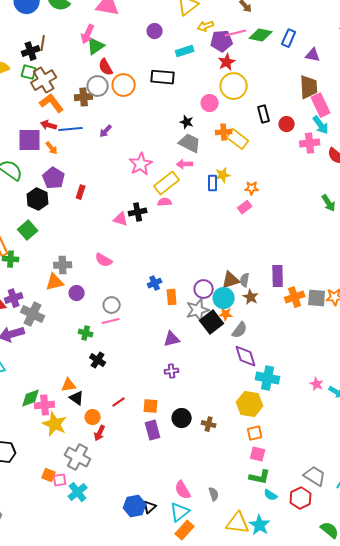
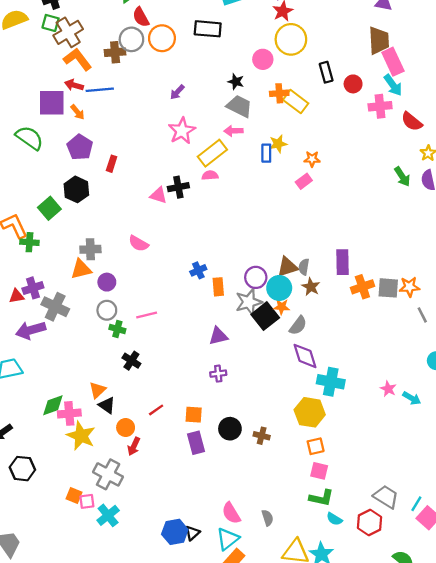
purple arrow: (106, 131) -> (177, 92), moved
black hexagon: (38, 199) -> (76, 189), moved
gray circle: (112, 305) -> (107, 310), moved
orange triangle: (69, 385) -> (97, 390), turned -35

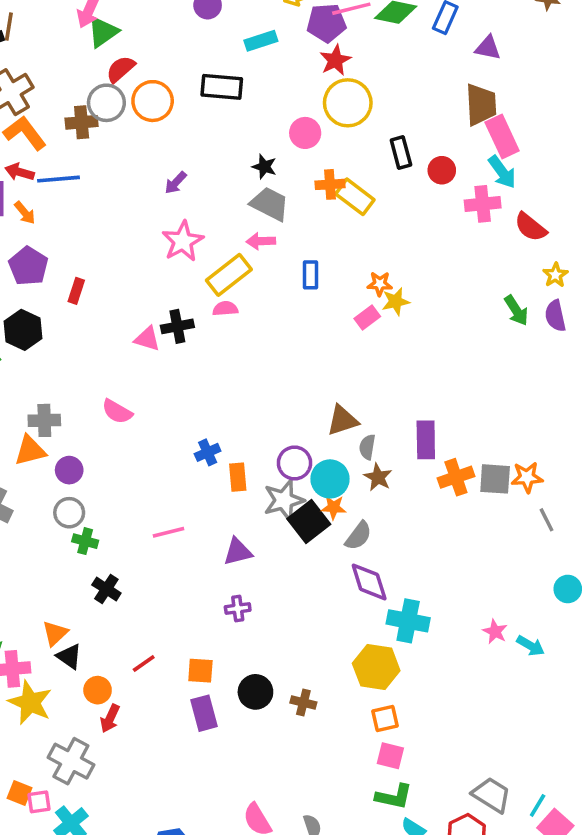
red semicircle: (141, 17) -> (121, 69), turned 78
yellow star: (278, 144) -> (396, 302), moved
brown triangle: (287, 267) -> (342, 420), moved
pink line: (147, 315) -> (169, 532), moved

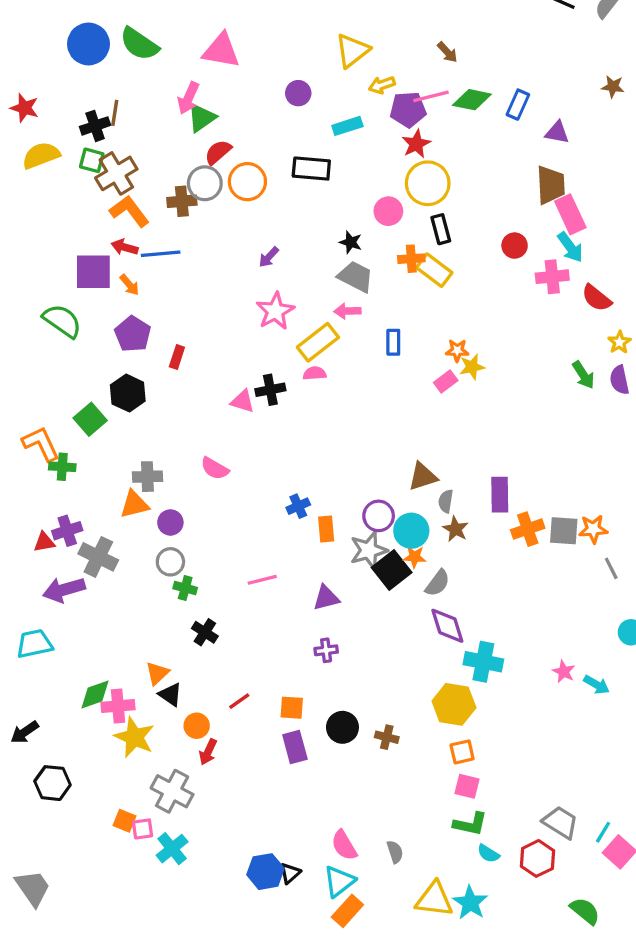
black rectangle: (401, 152) -> (441, 229), moved

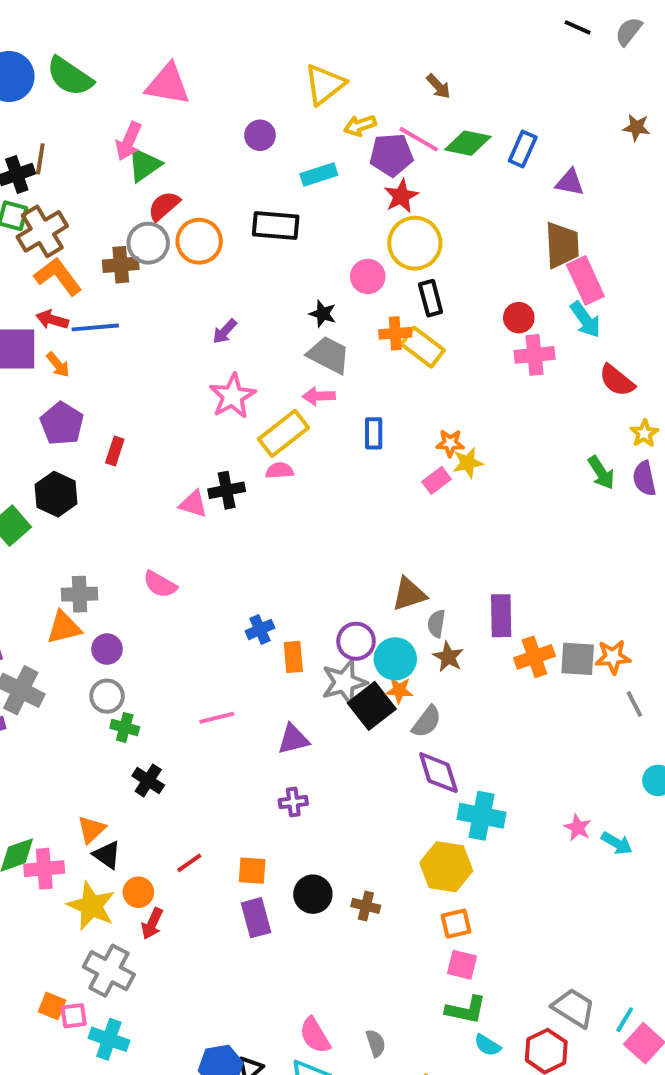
pink line: (431, 96) -> (419, 139), turned 44
pink cross: (552, 277) -> (534, 355), moved
yellow star: (134, 737) -> (91, 906), moved
cyan cross: (172, 849) -> (109, 1039), turned -32

